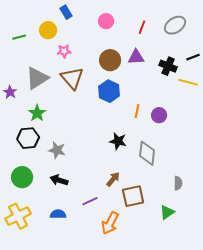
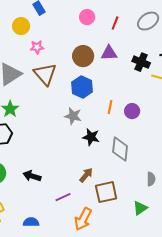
pink circle: (106, 21) -> (87, 17), moved
gray star: (57, 150) -> (73, 116), moved
blue semicircle: (58, 214) -> (31, 222), moved

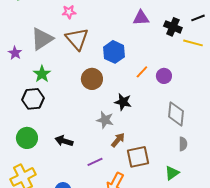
brown circle: (83, 56) -> (92, 79), moved
orange line: (110, 107) -> (142, 72), turned 32
gray star: (73, 116) -> (105, 120), moved
gray diamond: (120, 149) -> (176, 114), moved

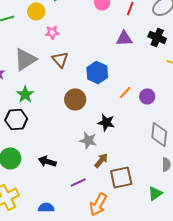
black cross: (173, 27) -> (157, 37), moved
brown triangle: (77, 39) -> (60, 59), size x0.7

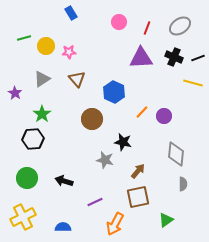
yellow circle: (36, 11) -> (46, 46), moved
purple triangle: (124, 38) -> (141, 58), size x1.4
gray triangle: (25, 59) -> (42, 79), size x0.7
brown arrow: (101, 160) -> (138, 171), moved
green triangle: (155, 193) -> (166, 220), moved

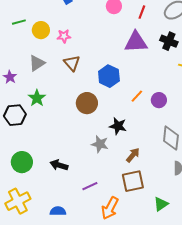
black hexagon: (33, 139) -> (15, 115), moved

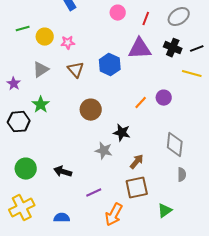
blue hexagon: (109, 76) -> (110, 65), moved
purple circle: (159, 100) -> (164, 98), moved

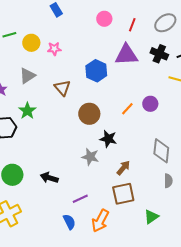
brown triangle: (76, 70) -> (62, 88), moved
brown circle: (91, 110) -> (89, 114), moved
blue semicircle: (62, 218) -> (69, 222), moved, turned 63

